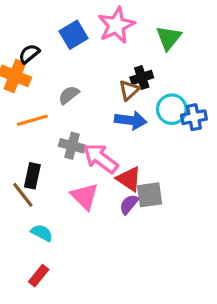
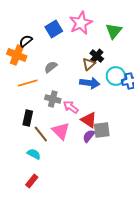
black cross: (142, 78) -> (97, 56), turned -32
pink arrow: (100, 158) -> (71, 107), size x0.7
brown line: (23, 195) -> (41, 134), moved

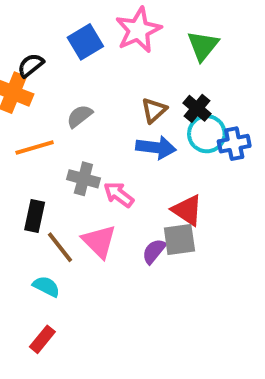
black cross: (97, 56) -> (197, 108), moved
red triangle: (89, 120) -> (187, 210), moved

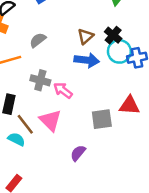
red triangle: (187, 210) -> (129, 105), moved, turned -30
purple semicircle: (154, 251) -> (78, 153), moved
cyan semicircle: (46, 286) -> (16, 139), moved

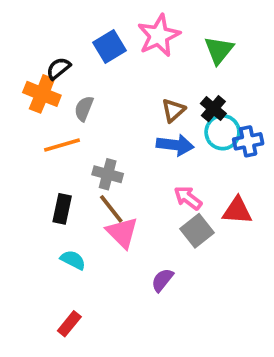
gray semicircle: (38, 40) -> (84, 109), moved, turned -30
pink arrow: (63, 90) -> (188, 198), moved
gray square: (102, 119) -> (197, 231), turned -30
brown line: (25, 124) -> (111, 209), moved

